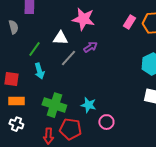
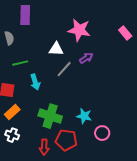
pink rectangle: (129, 22) -> (125, 33), turned -72
green line: (34, 49) -> (20, 63), moved, turned 42
orange rectangle: (16, 101) -> (12, 112), turned -42

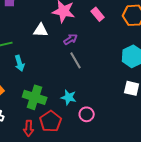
pink rectangle: (125, 33) -> (98, 14), moved
gray line: (64, 69) -> (76, 60), moved, turned -72
red pentagon: (66, 140) -> (51, 121), turned 30

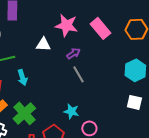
pink rectangle: (98, 14) -> (100, 28), size x1.5
green cross: (35, 97) -> (24, 113), moved, turned 30

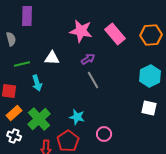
white triangle: (43, 44) -> (52, 58), moved
cyan star: (71, 111) -> (77, 117), moved

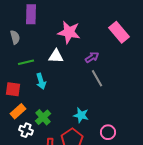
pink star: (81, 31) -> (69, 32), moved
green cross: (39, 119) -> (43, 117), size x0.7
white cross: (14, 136) -> (26, 130), moved

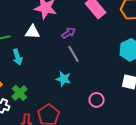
cyan star: (81, 115) -> (64, 79), moved
pink circle: (108, 132) -> (96, 100), moved

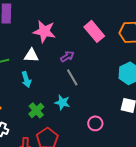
cyan arrow: (18, 57) -> (26, 79), moved
green cross: (20, 93) -> (36, 110), moved

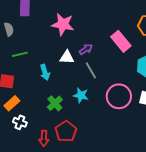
pink rectangle: (94, 31) -> (121, 41), moved
white triangle: (31, 55) -> (67, 57), moved
pink circle: (95, 123) -> (119, 96), moved, size x1.6

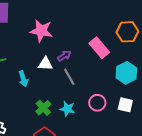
cyan star: (81, 95) -> (67, 109), moved
pink circle: (119, 96) -> (97, 103), size x0.7
green cross: (55, 103) -> (43, 108), moved

